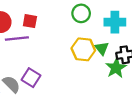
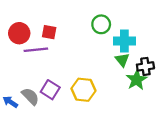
cyan cross: (115, 22) -> (124, 41), moved
yellow hexagon: (83, 49) -> (83, 90), moved

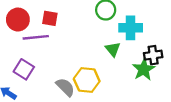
green triangle: (122, 60) -> (113, 49), moved
purple square: (50, 90) -> (24, 69), moved
gray semicircle: (30, 96) -> (65, 87), moved

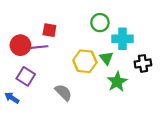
red circle: (18, 20) -> (20, 45), moved
green star: (144, 69) -> (117, 82), moved
yellow hexagon: (87, 80) -> (85, 61), moved

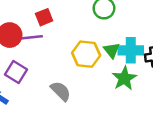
red square: (49, 30) -> (44, 17), turned -32
cyan cross: (123, 39) -> (131, 50), moved

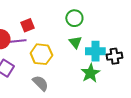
green triangle: (112, 50) -> (75, 42), moved
yellow hexagon: (86, 54) -> (41, 54), moved

